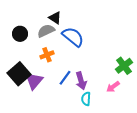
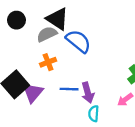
black triangle: (55, 18) -> (57, 19), size x1.5
black circle: (20, 34) -> (16, 20), moved
blue line: (65, 78) -> (69, 89), turned 56

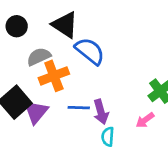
gray semicircle: (47, 34) -> (39, 57), moved
orange cross: (48, 62) -> (54, 76), size x1.5

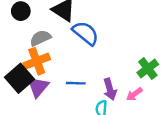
orange cross: (54, 76) -> (37, 61), moved
purple arrow: (101, 112) -> (110, 89), moved

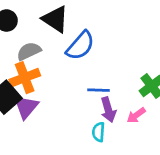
blue semicircle: (86, 33) -> (80, 46), turned 92
blue line: (76, 83) -> (99, 90), moved

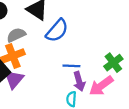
pink arrow: (136, 115) -> (101, 86), size x1.6

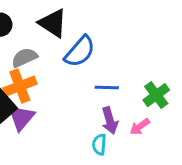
blue line: (71, 66) -> (107, 88), moved
pink arrow: (101, 86) -> (140, 127), size x0.6

